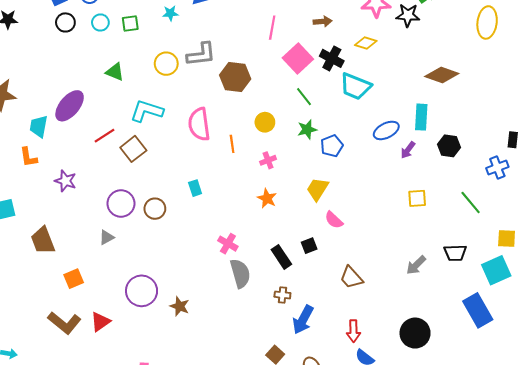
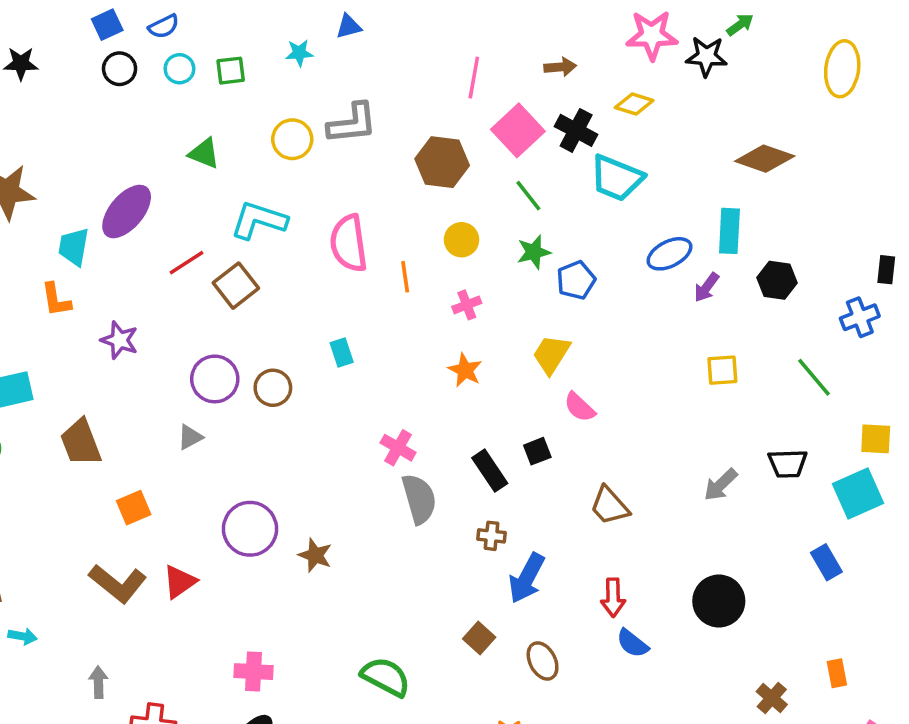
brown hexagon: (235, 77) -> (442, 162), moved
blue rectangle: (478, 310) -> (826, 562), size x0.6

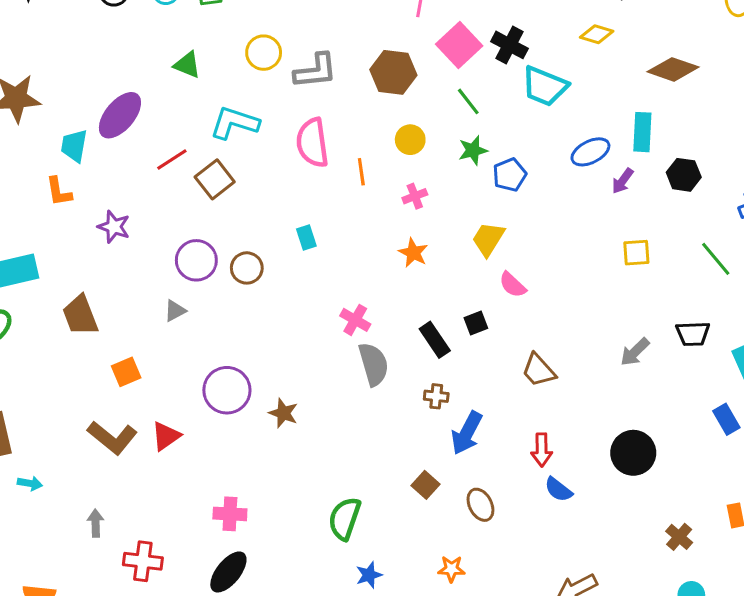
yellow diamond: (634, 104) -> (597, 34), moved
gray L-shape: (352, 123) -> (316, 71), moved
green semicircle: (386, 677) -> (345, 519), turned -99

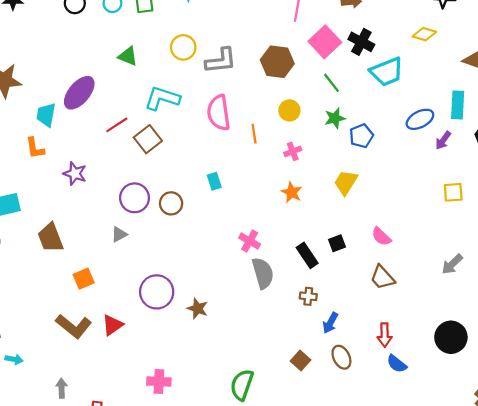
cyan trapezoid: (545, 86) -> (387, 72), turned -44
pink semicircle: (513, 285) -> (381, 237), moved
blue arrow: (467, 433) -> (330, 323), size x0.7
brown ellipse: (480, 505) -> (341, 357), moved

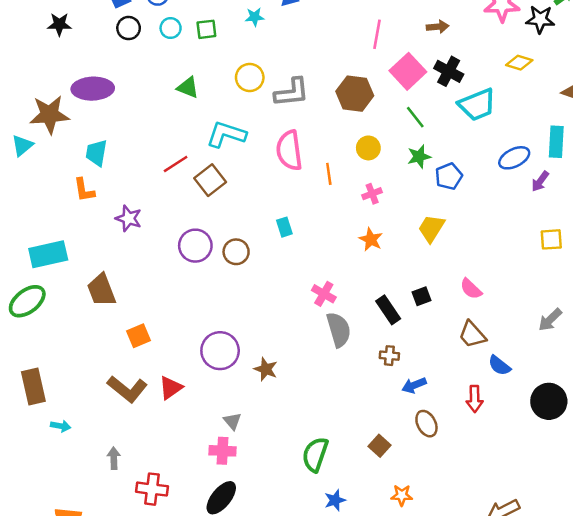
purple ellipse: (79, 93) -> (93, 89), moved, turned 48
gray triangle: (119, 234) -> (232, 421), moved, turned -42
blue arrow: (330, 323) -> (414, 385), turned 40
brown square: (300, 360) -> (379, 446), moved
blue semicircle: (397, 364) -> (499, 365), moved

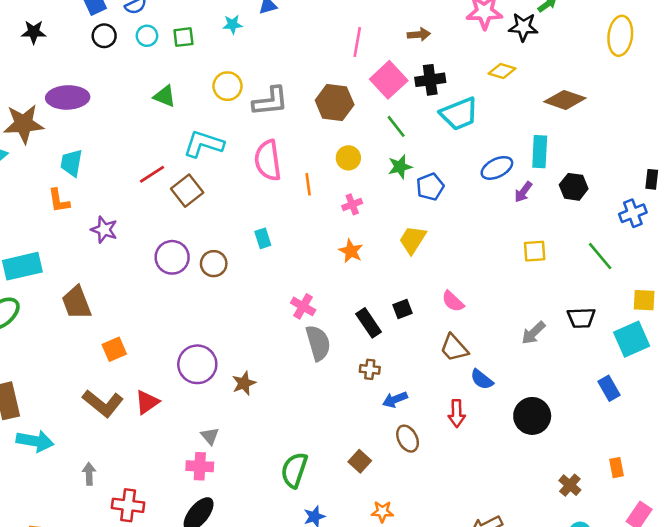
black cross: (449, 71) -> (430, 80), turned -36
brown star: (266, 369) -> (244, 383), turned 30
cyan arrow: (61, 426) -> (35, 441), size x1.8

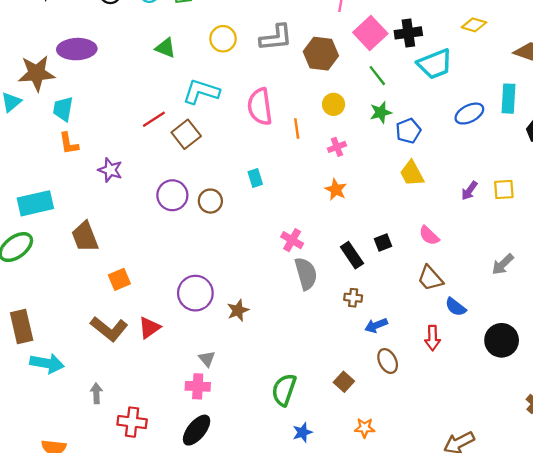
gray L-shape: (270, 101) -> (276, 38), moved
cyan trapezoid: (71, 163) -> (63, 109), moved
purple arrow: (523, 192) -> (469, 191), moved
yellow trapezoid: (413, 240) -> (412, 173), moved, turned -60

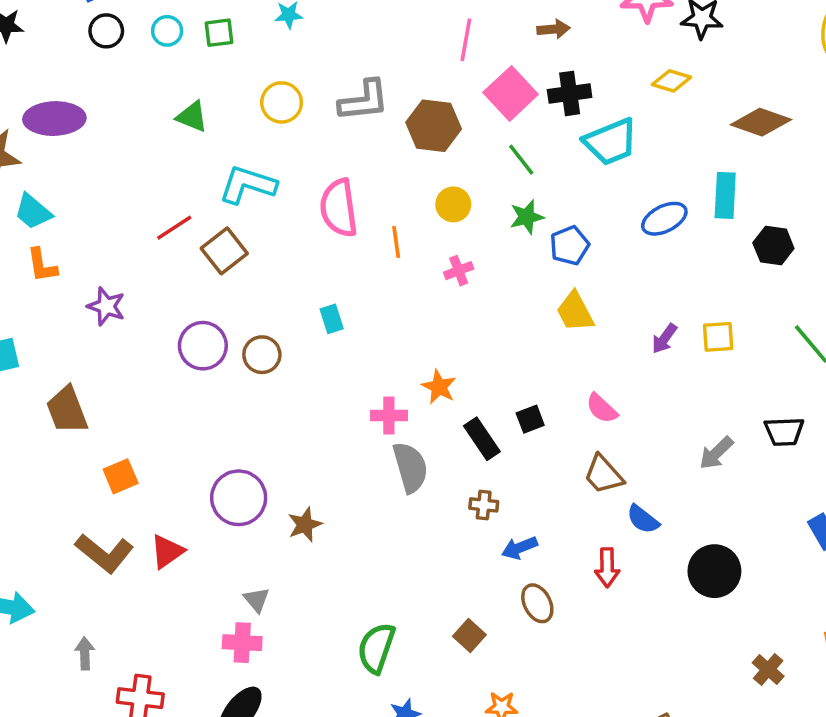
cyan trapezoid: (63, 109) -> (33, 212), turned -60
orange star: (336, 190) -> (439, 387), moved
pink cross: (292, 240) -> (389, 415), turned -30

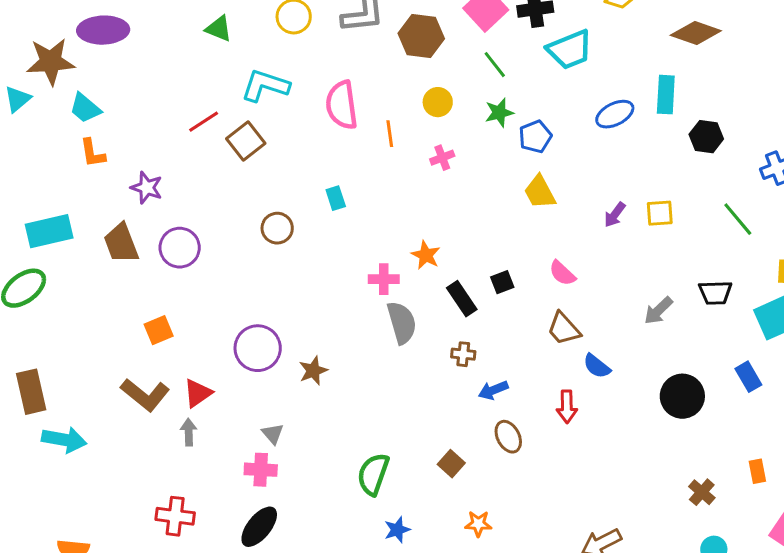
purple circle: (203, 346) -> (180, 248), moved
brown trapezoid: (67, 410) -> (121, 243), moved
black circle: (714, 571) -> (682, 396), moved
gray arrow: (85, 653) -> (189, 432), moved

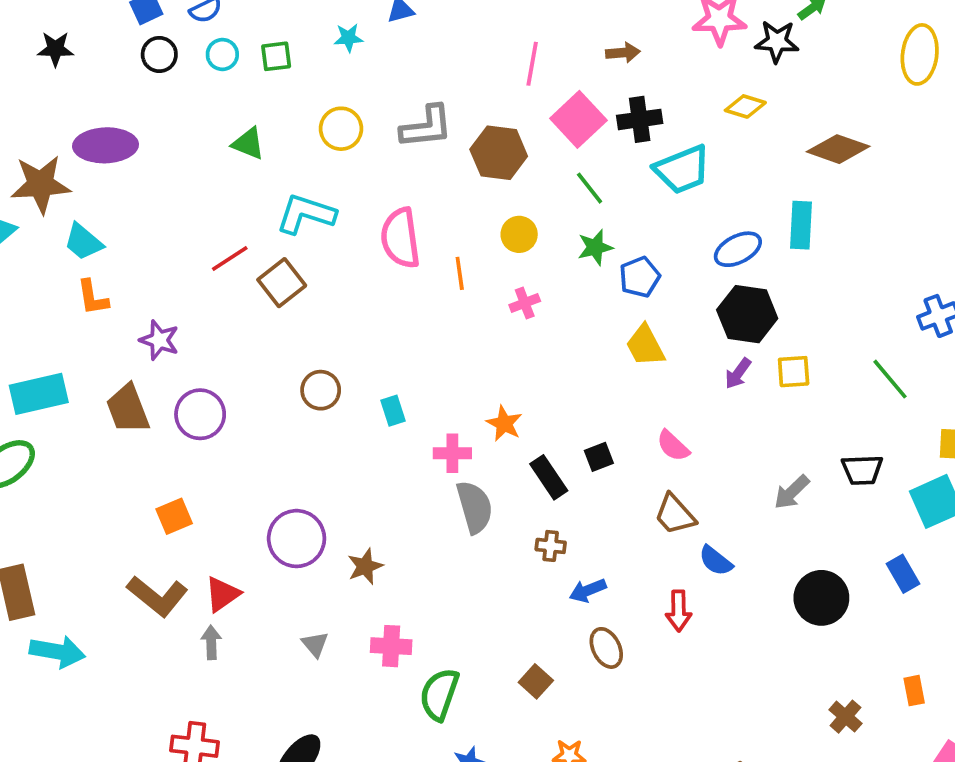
black hexagon: (706, 137) -> (747, 314), moved, size x1.4
cyan rectangle: (336, 198) -> (393, 411), moved
pink cross: (261, 470) -> (391, 646), moved

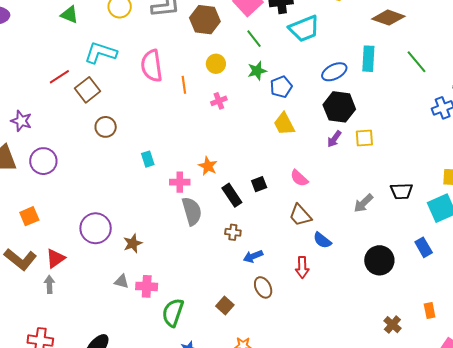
green line: (890, 379) -> (417, 62), moved
brown circle: (321, 390) -> (106, 127), moved
gray triangle: (315, 644) -> (122, 281), moved, turned -35

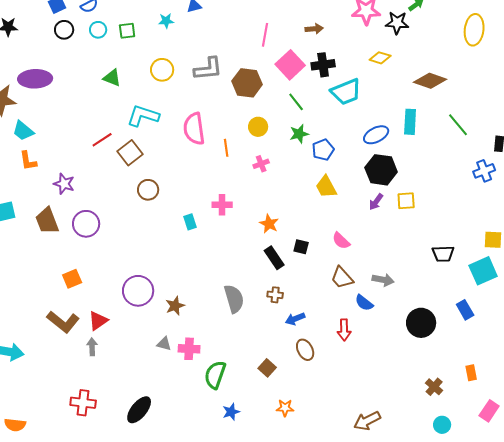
orange star: (208, 166) -> (269, 224), moved
pink cross: (180, 182) -> (222, 205), moved
black square: (259, 184) -> (301, 247), turned 35
gray arrow: (363, 203) -> (383, 280), moved, turned -125
gray semicircle: (192, 211) -> (234, 299), moved

